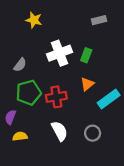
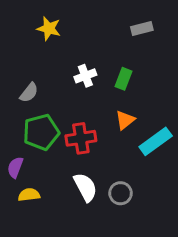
white cross: (59, 53) -> (85, 76), size x0.6
gray circle: (93, 133) -> (120, 193), moved

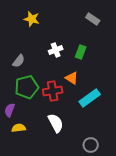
gray rectangle: (142, 29) -> (93, 19), turned 48
orange triangle: (125, 120) -> (72, 78), moved, turned -48
cyan rectangle: (156, 141) -> (90, 98), moved
gray circle: (120, 193) -> (91, 145), moved

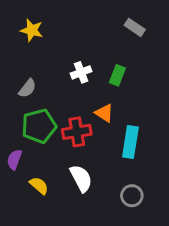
yellow star: (32, 19) -> (32, 30), moved
cyan rectangle: (90, 98) -> (130, 142), turned -45
yellow semicircle: (19, 128) -> (39, 186), moved, turned 48
gray circle: (91, 145) -> (132, 196), moved

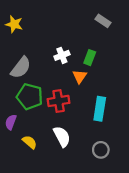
yellow star: (32, 30) -> (14, 24), moved
gray semicircle: (27, 88) -> (21, 68), size x1.5
orange triangle: (104, 113) -> (80, 76), moved, turned 32
green pentagon: (39, 126) -> (30, 97), turned 30

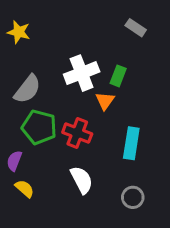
white cross: (62, 55) -> (82, 73), size x1.6
red cross: (59, 101) -> (77, 133), turned 30
yellow semicircle: (30, 142) -> (25, 189), moved

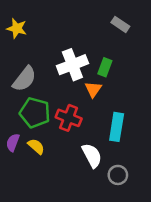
white semicircle: (82, 180) -> (92, 155), moved
yellow semicircle: (25, 189) -> (36, 146), moved

